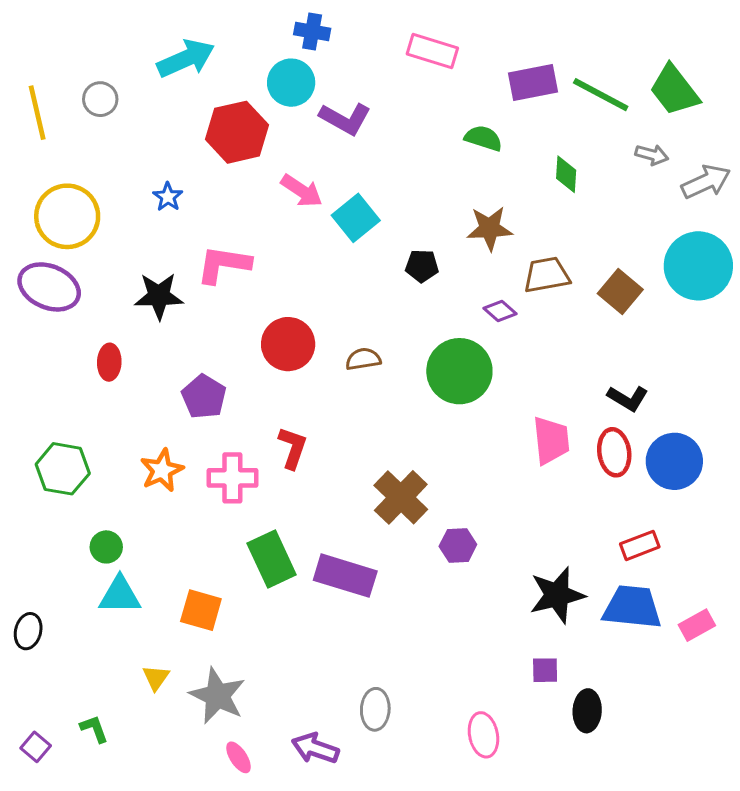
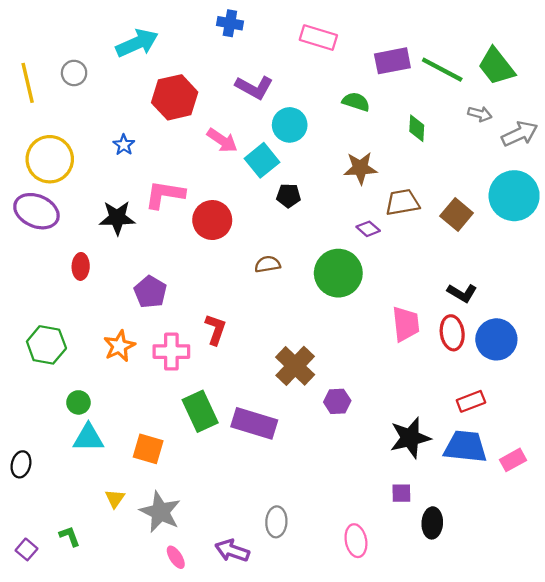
cyan circle: (291, 83) -> (290, 125), moved
black pentagon: (422, 266) -> (289, 196), moved
red circle: (288, 344) -> (212, 220), moved

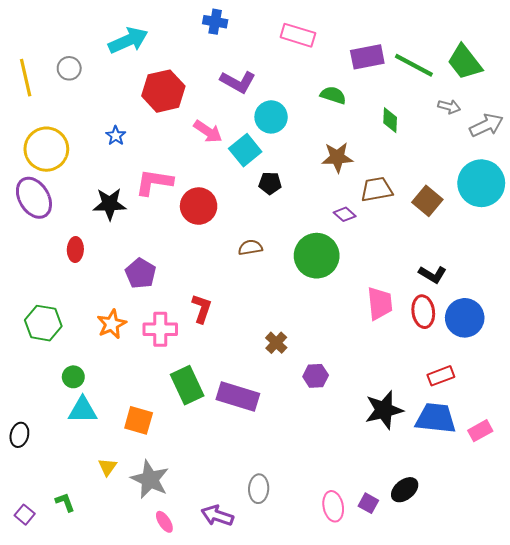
purple ellipse: (36, 211) -> (34, 198), turned 36
brown cross: (295, 366) -> (276, 343), size x0.6
purple square: (401, 493) -> (368, 503), moved, turned 30
black ellipse: (432, 523) -> (405, 490), turned 48

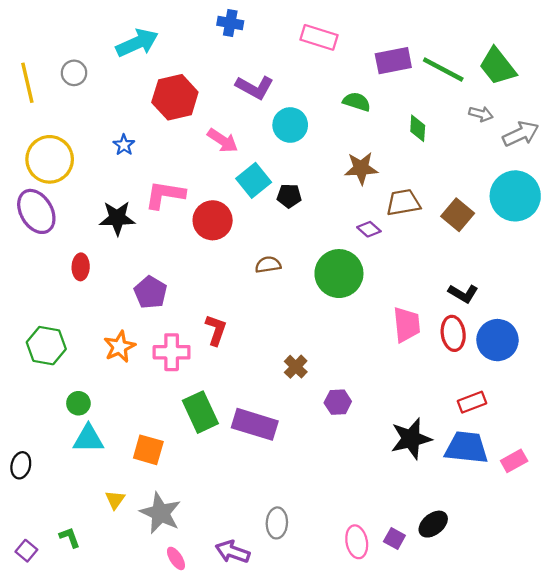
cyan square: (245, 150) -> (254, 180), moved

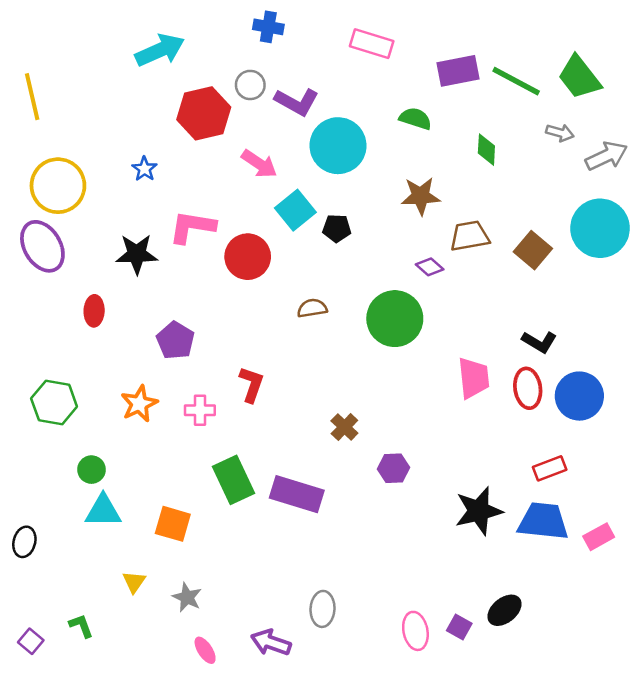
gray circle: (74, 73) -> (250, 85), moved
cyan circle: (290, 125) -> (338, 146), size x1.4
pink cross: (172, 352) -> (200, 410), size x0.7
gray star: (160, 513) -> (187, 597), size x0.6

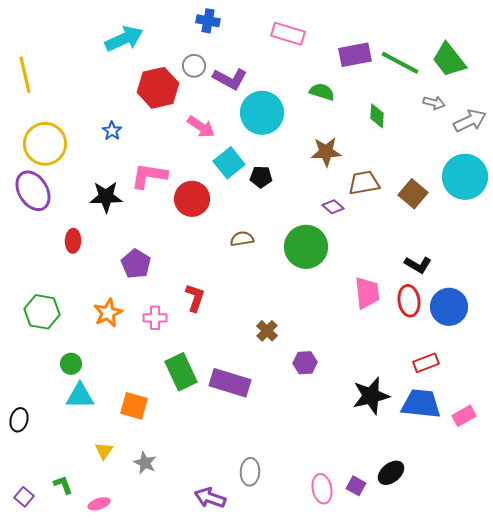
pink ellipse: (205, 650) -> (99, 504), moved, turned -75

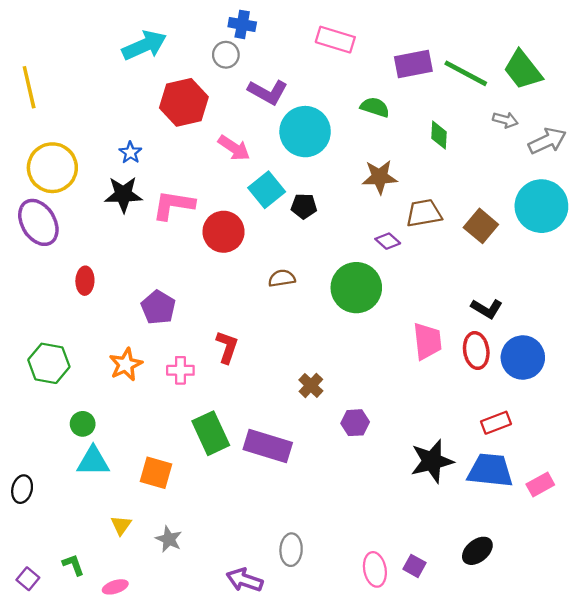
gray circle: (194, 66) -> (226, 55), moved
black star: (106, 197) -> (123, 194), moved
black ellipse: (391, 473) -> (477, 551), moved

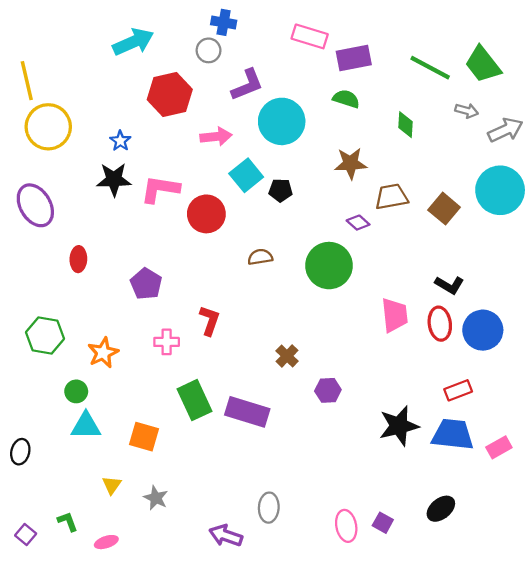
purple rectangle: (413, 64) -> (354, 58), moved
purple L-shape: (268, 92) -> (247, 85), turned -51
pink arrow: (234, 148) -> (216, 136), turned -40
yellow circle: (52, 168) -> (48, 127), moved
orange star: (126, 364) -> (103, 353), moved

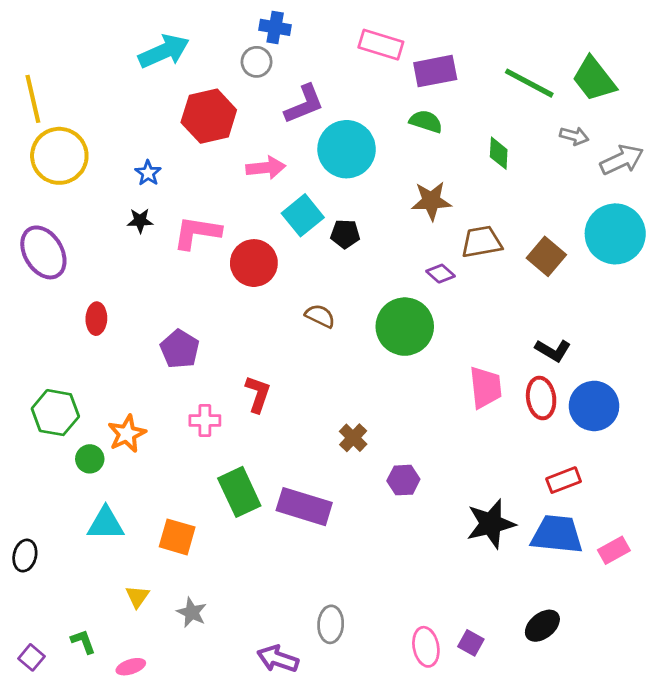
black star: (114, 180) -> (140, 221), size x0.6
brown semicircle: (260, 257) -> (320, 316), turned 35
green circle: (76, 391) -> (90, 459), moved

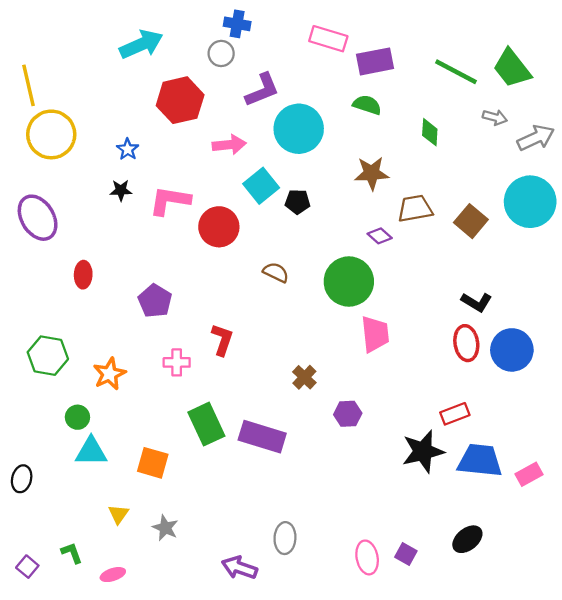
pink trapezoid: (485, 387) -> (375, 334), moved
green circle: (90, 459) -> (77, 417), moved
red rectangle: (564, 480) -> (455, 414), moved

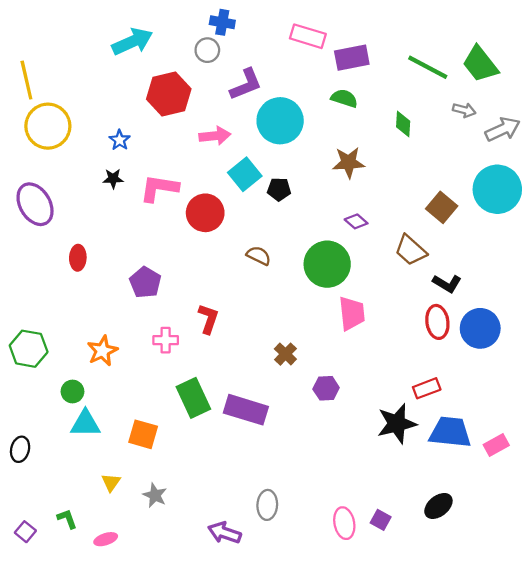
brown trapezoid: (415, 209) -> (411, 250), moved, turned -128
green hexagon: (48, 356) -> (29, 349), moved

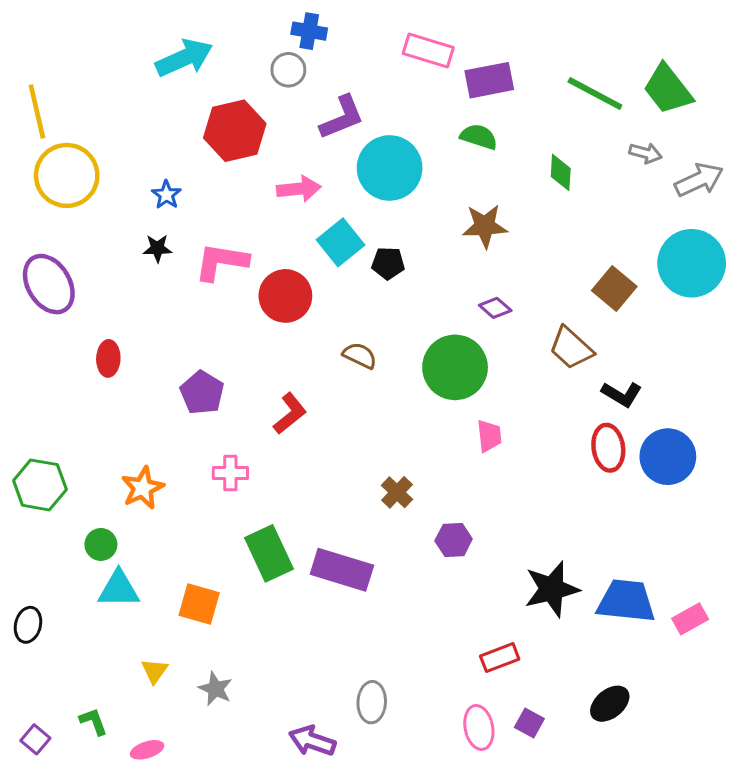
pink trapezoid: (352, 313) -> (489, 436), size x0.7
red L-shape: (208, 319) -> (290, 414), moved, turned 32
red rectangle: (427, 388) -> (500, 658), moved

